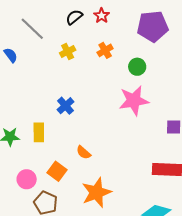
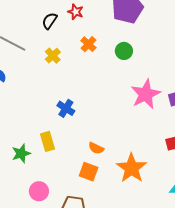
pink star: (134, 101) -> (146, 94), moved
orange square: (57, 171) -> (89, 172), moved
pink circle: (27, 179) -> (39, 191), moved
orange star: (96, 192) -> (132, 168), moved

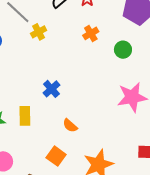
yellow cross: (53, 56) -> (39, 32), moved
orange semicircle: (96, 148) -> (70, 126), moved

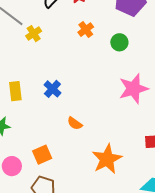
yellow rectangle: (25, 116) -> (15, 91), moved
orange square: (56, 156) -> (42, 155), moved, turned 36

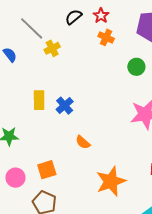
orange cross: (86, 30) -> (106, 37), moved, turned -35
yellow rectangle: (15, 91) -> (39, 100), moved

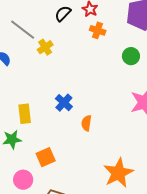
yellow rectangle: (39, 100) -> (25, 114), moved
orange semicircle: (83, 142) -> (86, 123), moved, turned 63
orange square: (47, 170) -> (46, 157), moved

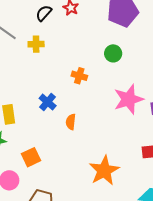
orange cross: (98, 30) -> (79, 76), moved
yellow cross: (45, 47) -> (36, 44), moved, turned 35

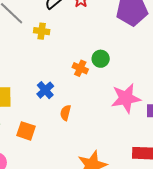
green circle: (113, 53) -> (101, 59), moved
orange square: (31, 157) -> (26, 131), moved, turned 36

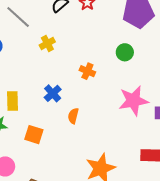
yellow cross: (42, 31) -> (47, 43), moved, turned -35
green circle: (101, 59) -> (125, 52), moved

